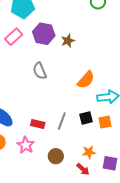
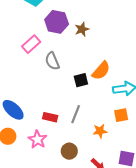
pink rectangle: (14, 37) -> (31, 44), moved
black square: (86, 118) -> (81, 80), moved
orange star: (89, 152) -> (100, 131), moved

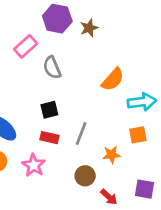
black square: (81, 80) -> (49, 110), moved
brown circle: (69, 151) -> (85, 176), moved

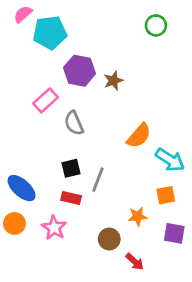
cyan arrow: (142, 102) -> (170, 160), turned 40
gray line: (81, 134) -> (98, 180), moved
purple square: (144, 189) -> (174, 233), moved

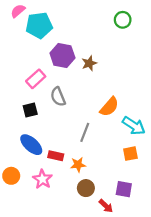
black square: (71, 168) -> (30, 110), moved
gray line: (98, 180) -> (85, 132), moved
blue ellipse: (22, 188) -> (31, 145), moved
orange star: (138, 216) -> (78, 165), moved
purple square: (174, 233) -> (124, 189), moved

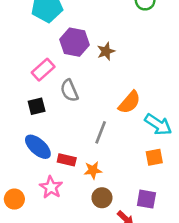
orange circle: (11, 176) -> (14, 199), moved

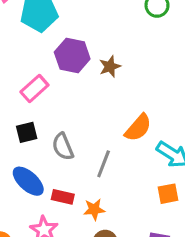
gray semicircle: (69, 91) -> (63, 147), moved

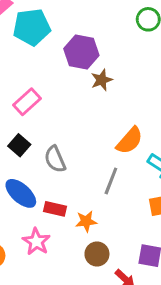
purple hexagon: (72, 55) -> (81, 52), moved
black square: (27, 132) -> (19, 145), turned -35
gray line: (104, 164) -> (111, 181), moved

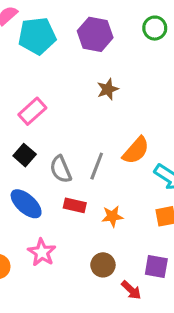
purple hexagon: (81, 52) -> (95, 34), moved
gray line: (111, 181) -> (97, 166), moved
red rectangle: (55, 209) -> (75, 205), moved
orange star: (86, 221) -> (112, 216), moved

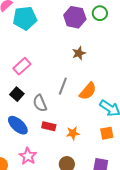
purple hexagon: (95, 34) -> (75, 17), moved
brown star: (108, 89) -> (79, 53), moved
gray line: (97, 166) -> (63, 86), moved

